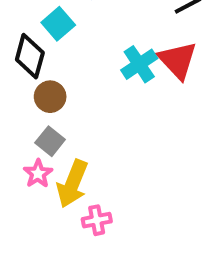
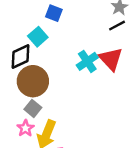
black diamond: (30, 56) -> (21, 56), turned 50
brown circle: (50, 97) -> (33, 81), size x1.6

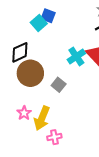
cyan square: (38, 37) -> (39, 23), moved
gray square: (33, 108) -> (59, 85), moved

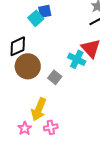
blue square: (48, 16) -> (45, 11), turned -32
cyan cross: (76, 56) -> (77, 59), moved, turned -30
pink star: (24, 113) -> (25, 128), moved

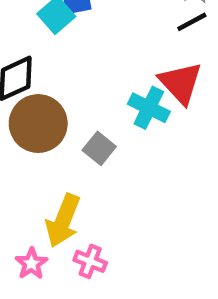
pink cross: (51, 127) -> (90, 261), turned 32

